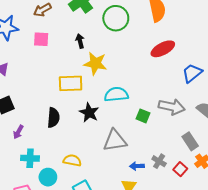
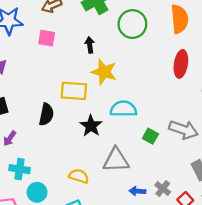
red ellipse: (163, 49) -> (181, 64), turned -60
black semicircle: (53, 118) -> (46, 114), moved
yellow semicircle: (72, 160) -> (79, 176), moved

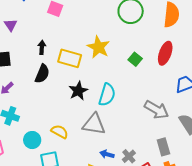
black arrow: (90, 45) -> (42, 47), moved
cyan semicircle: (123, 109) -> (107, 95), moved, turned 95
green square: (150, 136) -> (135, 59), moved
cyan circle: (37, 192) -> (32, 140), moved

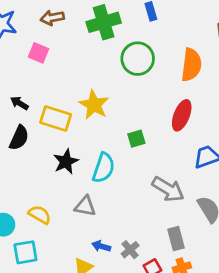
black arrow: (42, 47) -> (19, 103), turned -64
green square: (135, 59) -> (136, 139), moved, turned 32
gray triangle: (94, 124) -> (85, 206), size x0.7

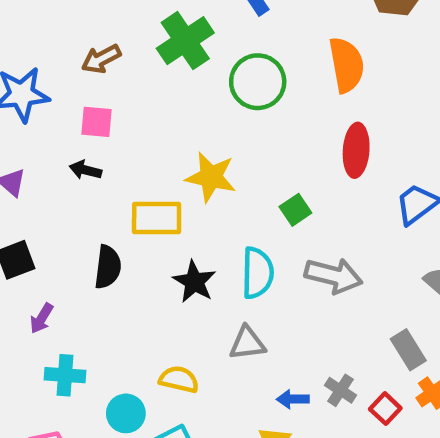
black arrow: (19, 103) -> (85, 170), moved
gray arrow: (168, 189) -> (333, 276), moved

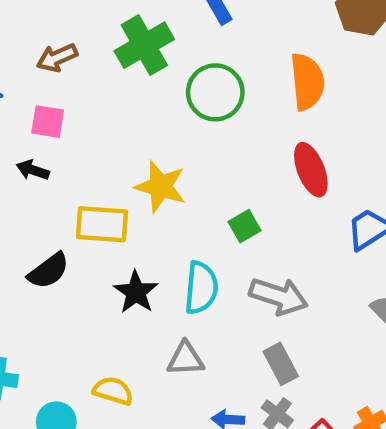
red ellipse: (356, 150) -> (311, 170), turned -30
black semicircle: (108, 267) -> (48, 271), turned 42
gray rectangle: (408, 350) -> (281, 364), moved

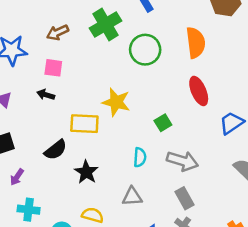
cyan semicircle: (201, 288) -> (140, 157), size x0.7
black star: (136, 292) -> (86, 172), moved

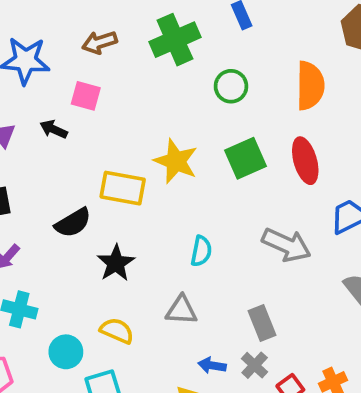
green circle: (145, 50) -> (231, 86), size x0.7
black arrow: (46, 95) -> (54, 129), moved
green square: (163, 123) -> (245, 158), moved, size x1.5
gray arrow: (182, 161) -> (286, 245), moved

